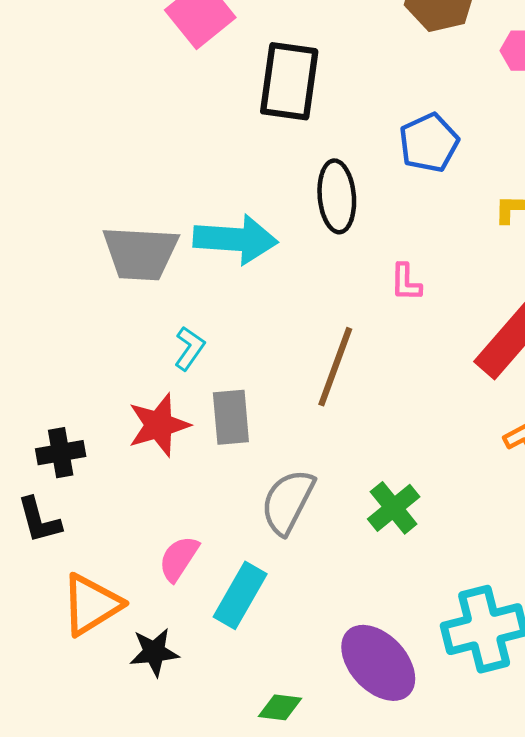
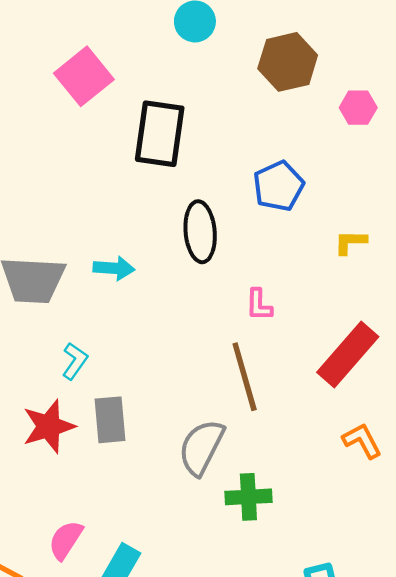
cyan arrow: (236, 239) -> (114, 268), size x0.6
brown line: (335, 367) -> (245, 377), moved, turned -36
gray semicircle: (288, 502) -> (201, 447), moved
green cross: (394, 508) -> (248, 497), turned 36

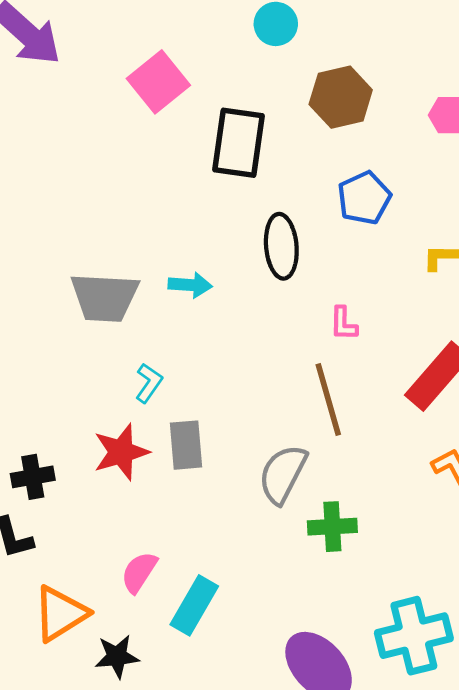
brown hexagon: (288, 62) -> (341, 97), moved

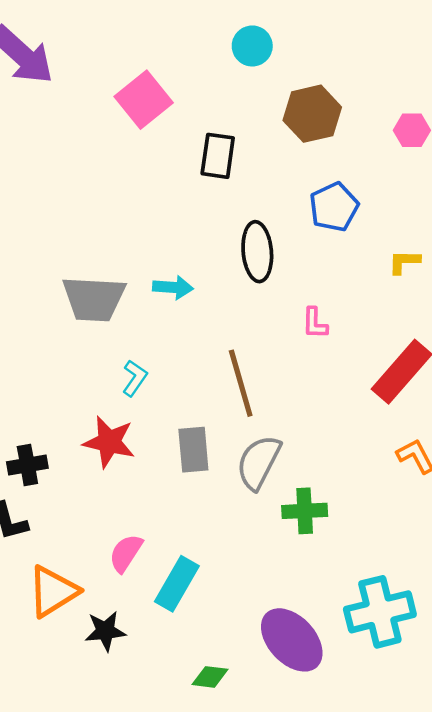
black rectangle: (239, 143) -> (218, 156), size x0.7
brown line: (328, 400) -> (241, 383), moved
gray rectangle: (186, 445) -> (193, 450), moved
red star: (121, 452) -> (109, 442), turned 30

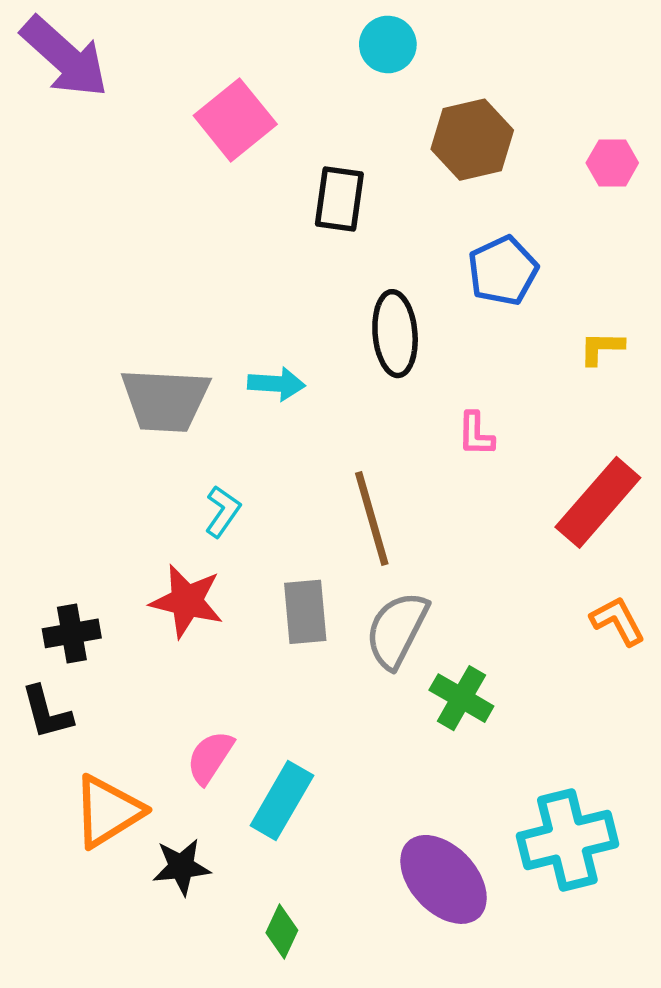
green cross: (305, 511) -> (461, 698), turned 33
green diamond: (210, 677) -> (282, 932), moved, turned -72

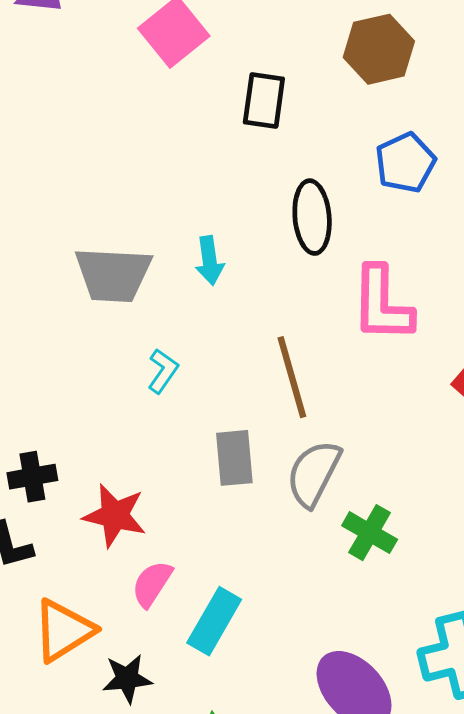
cyan arrow: (277, 384) -> (209, 261), turned 78
pink L-shape: (476, 434) -> (382, 304), size x2.0
red star: (187, 601) -> (115, 515), moved

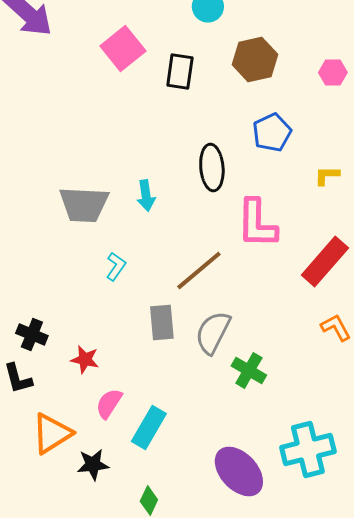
black rectangle: (264, 100) -> (180, 72), moved
brown line: (292, 377) -> (199, 270), turned 66
black cross: (32, 477) -> (32, 334), turned 32
red star: (115, 515) -> (85, 360), size x0.7

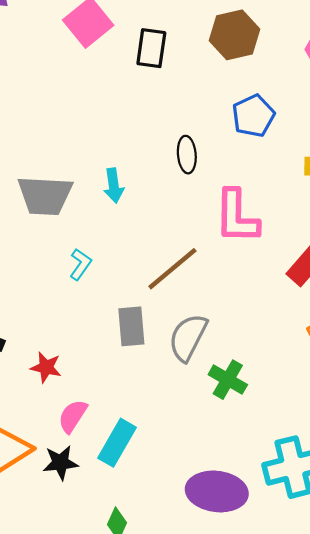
black ellipse: (212, 168) -> (187, 155), size x0.7
black star: (93, 464) -> (60, 463), moved
purple ellipse: (239, 472) -> (217, 491), turned -40

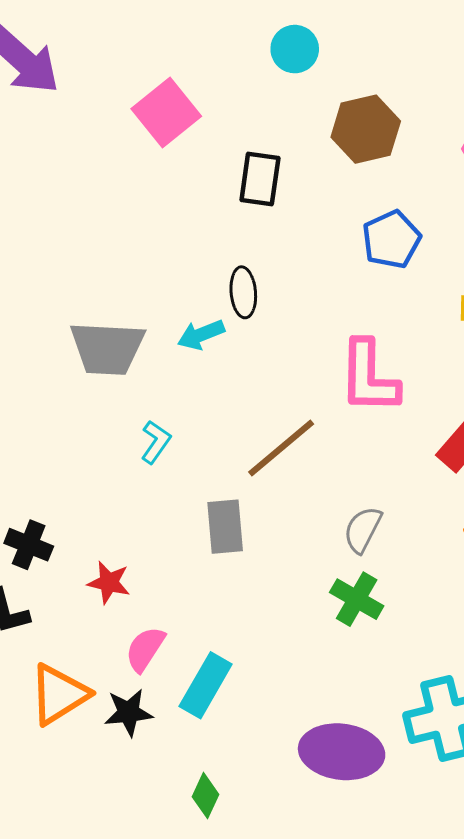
black rectangle: (151, 48) -> (260, 179), moved
black ellipse: (187, 155) -> (243, 292), moved
cyan arrow: (114, 186) -> (201, 335), turned 76
gray semicircle: (188, 337) -> (363, 530), moved, size x0.7

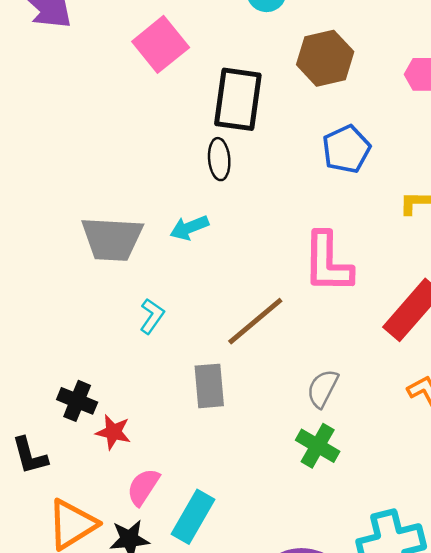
black rectangle: (260, 179) -> (238, 99), size x1.4
black ellipse: (243, 292) -> (219, 159), moved
black cross: (29, 545) -> (77, 401), moved

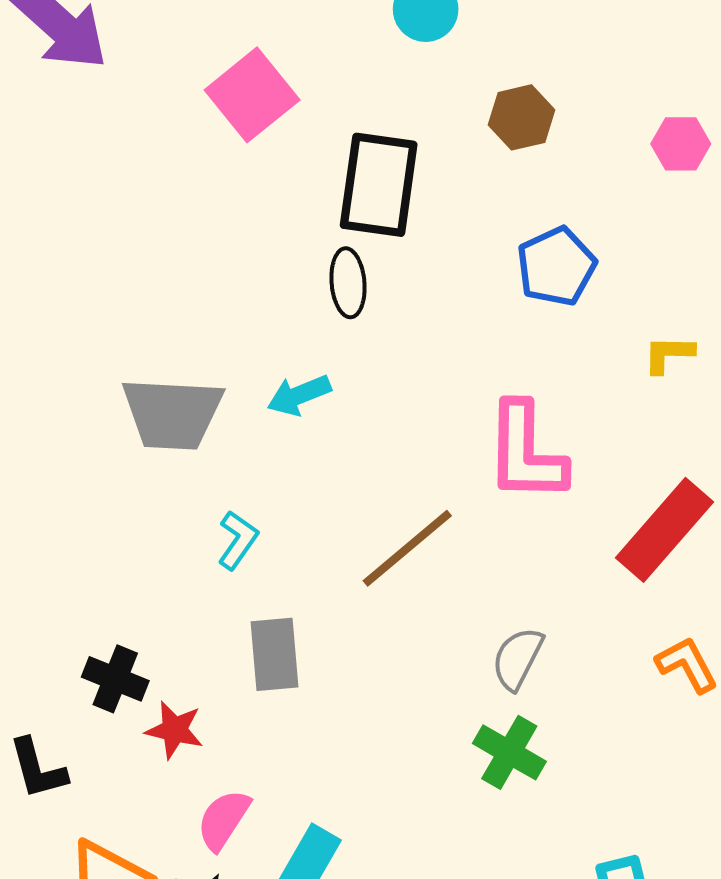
brown hexagon: (325, 58) -> (522, 117), size x0.7
gray rectangle: (209, 386) -> (275, 654), moved

